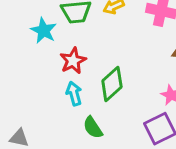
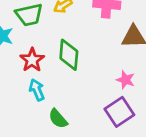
green diamond: (112, 84) -> (69, 55), moved, turned -36

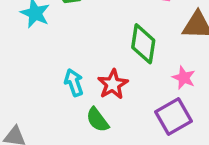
green diamond: (69, 55) -> (143, 44), moved
red star: (32, 60) -> (113, 84), moved

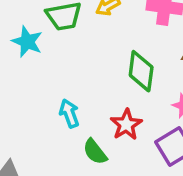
red star: (113, 84) -> (126, 125), moved

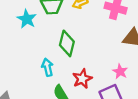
green diamond: (141, 71) -> (67, 43), moved

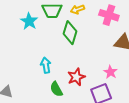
green diamond: (67, 43) -> (70, 33), moved

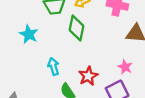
cyan star: (29, 21) -> (29, 34), moved

